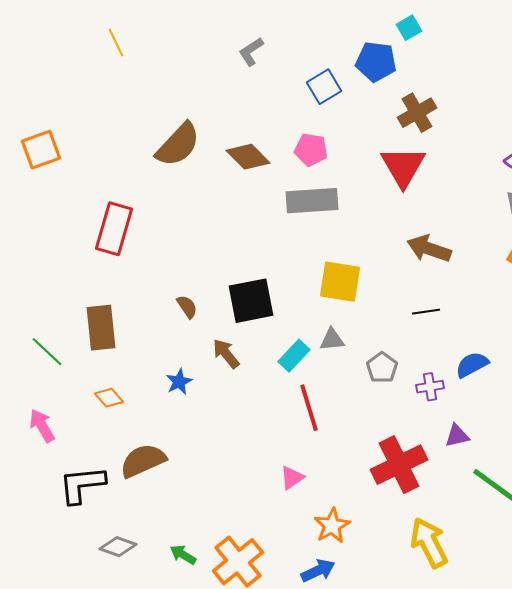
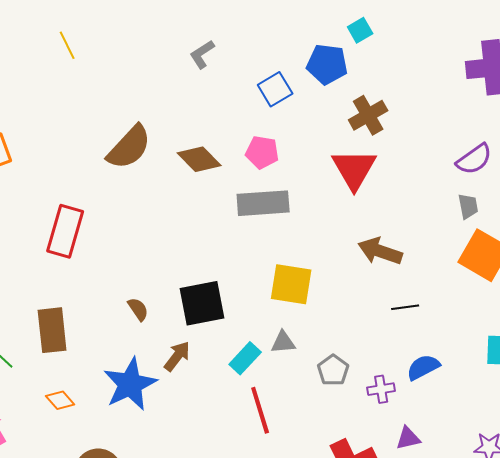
black line: (426, 312) -> (405, 307), moved
brown arrow: (226, 354) -> (177, 356), turned 76
blue star: (179, 382) -> (130, 384), size x2.0

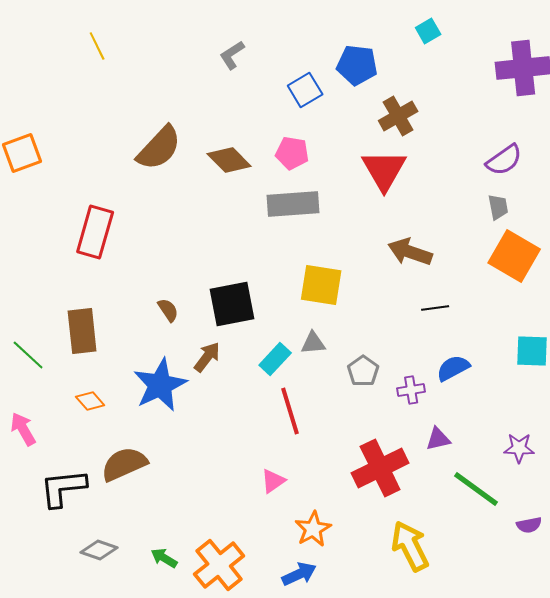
cyan square: (360, 30) -> (428, 31), moved

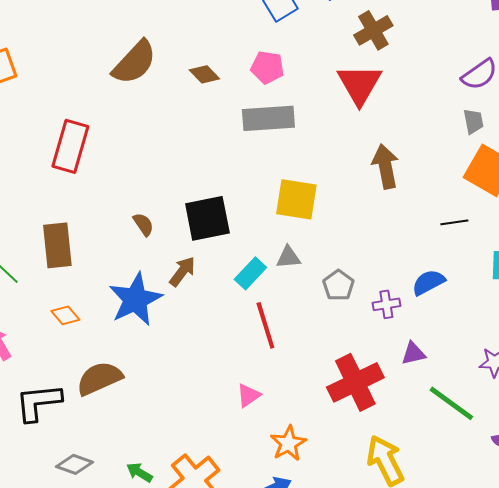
brown diamond: (229, 160) -> (204, 74), size x0.7
brown arrow: (410, 252) -> (385, 166), turned 60
black line: (435, 308) -> (454, 222), moved

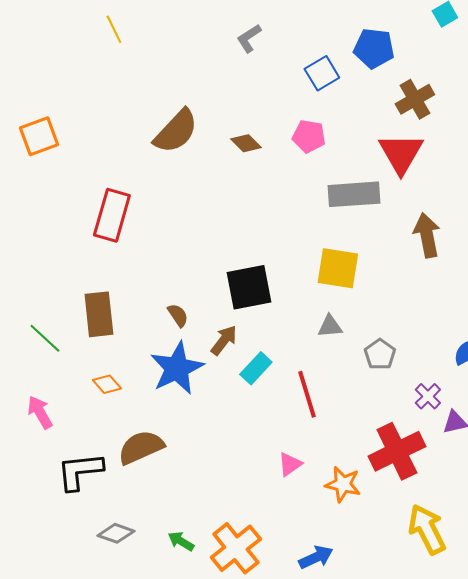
gray rectangle: (268, 118) -> (354, 194), moved
brown semicircle: (143, 224) -> (178, 315), moved
cyan rectangle: (250, 273) -> (256, 368), moved
purple cross: (386, 304) -> (428, 396), moved, turned -36
orange star: (288, 443) -> (343, 484), moved, turned -30

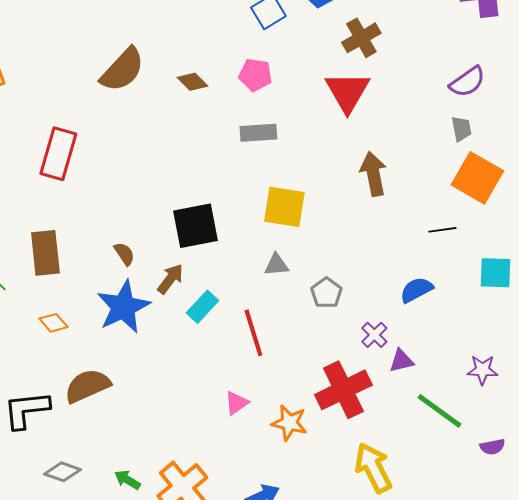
gray rectangle: (354, 194) -> (258, 133), moved, size x0.7

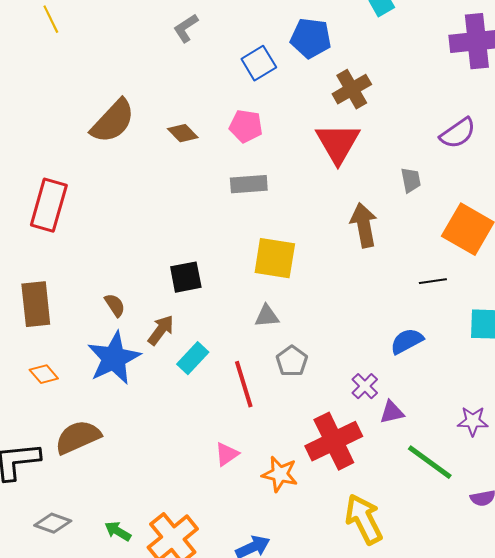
gray trapezoid: (461, 129) -> (411, 180), moved
black square: (195, 226) -> (186, 277), size x0.7
gray pentagon: (326, 293) -> (292, 361), moved

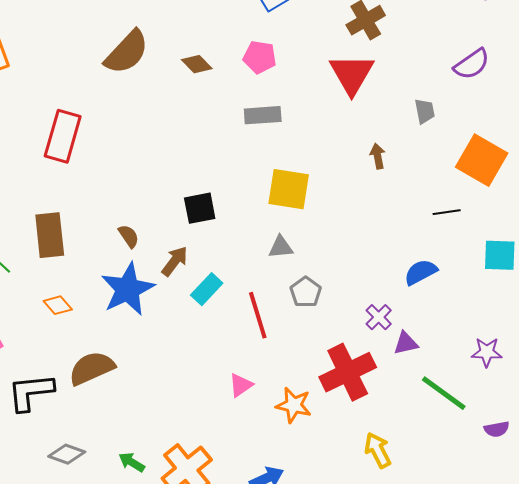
brown arrow: (364, 225) -> (378, 156), size x0.6
yellow arrow: (364, 519) -> (378, 450), size x0.7

